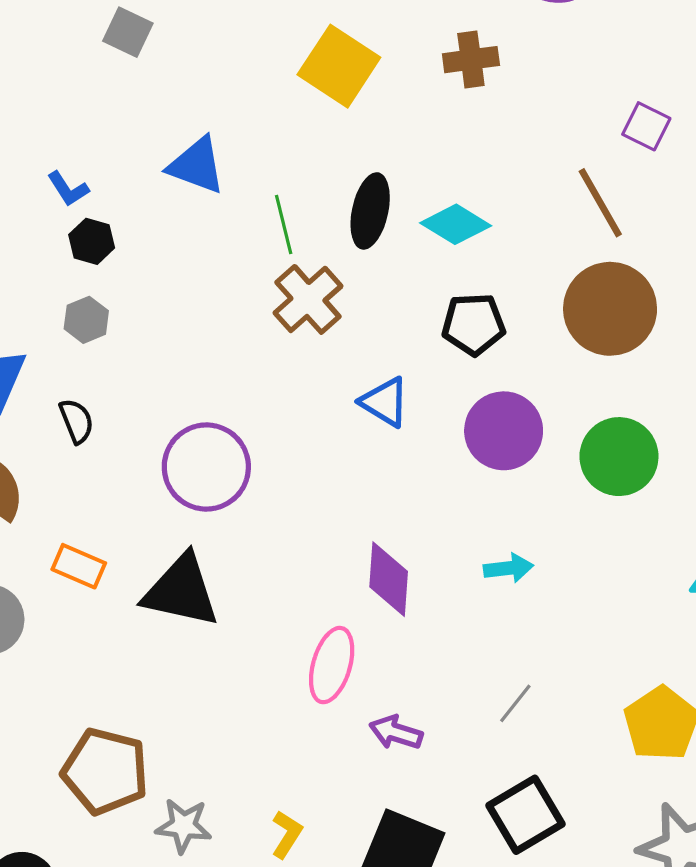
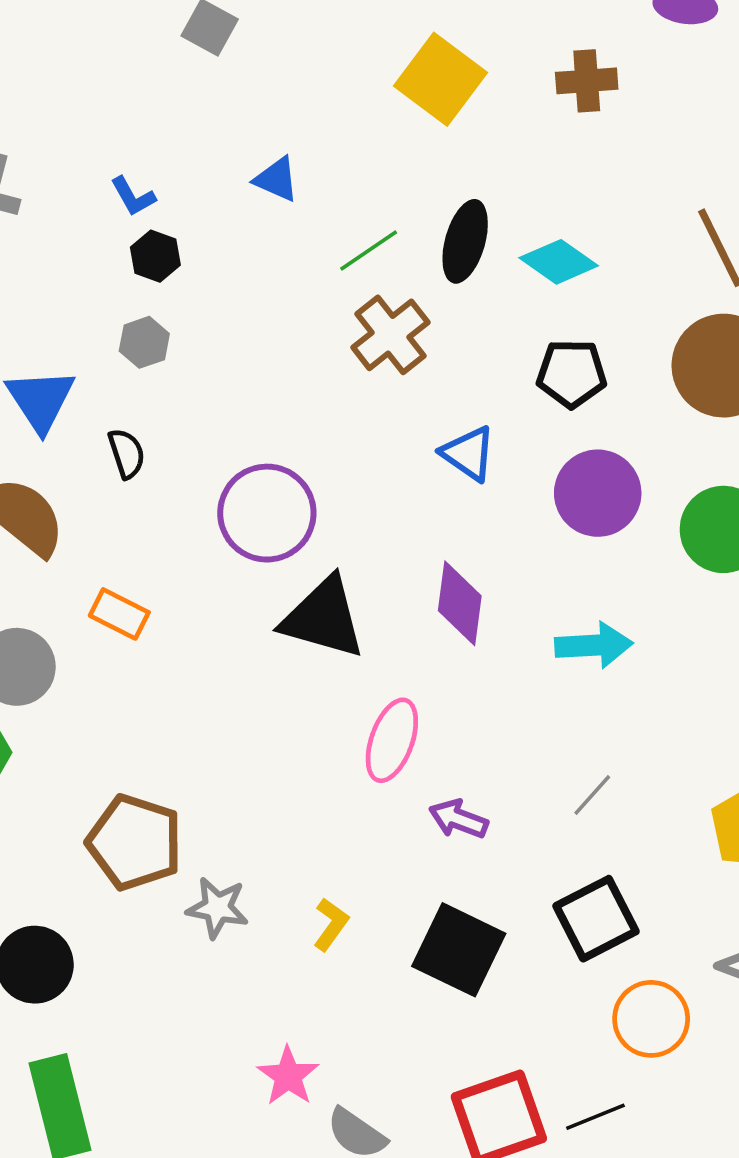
blue triangle: (196, 165) -> (276, 179), size x0.7
green line: (284, 225) -> (369, 250), turned 66
cyan arrow: (508, 568) -> (594, 645), size x1.4
purple diamond: (389, 579) -> (460, 603), moved
black triangle: (181, 591) -> (323, 618), moved

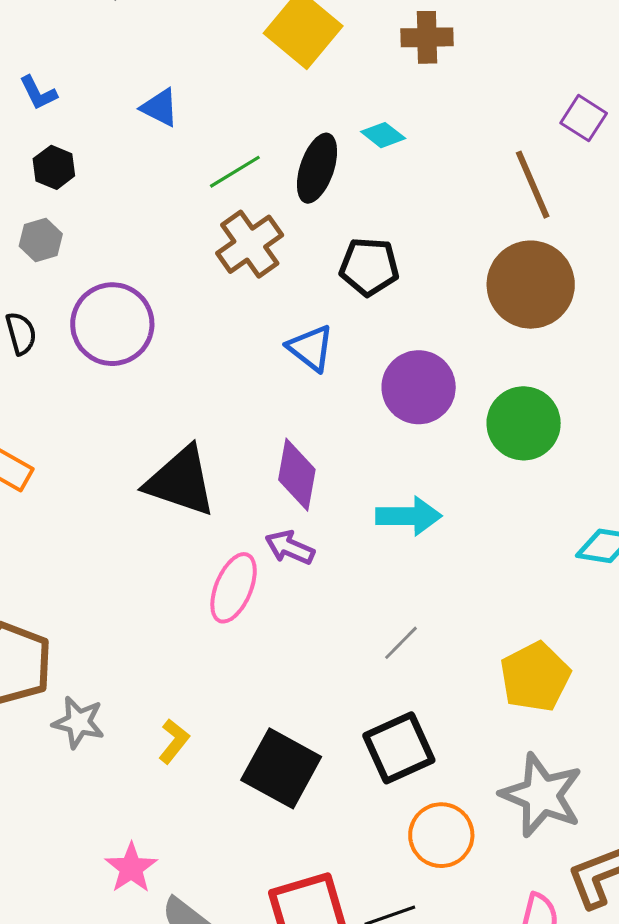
blue L-shape: (133, 196) -> (38, 93), moved
cyan diamond: (559, 262) -> (383, 135), moved, size x0.7
black pentagon: (572, 373) -> (369, 267), moved
purple circle: (267, 513) -> (112, 324), moved
purple arrow: (458, 819) -> (290, 547), moved

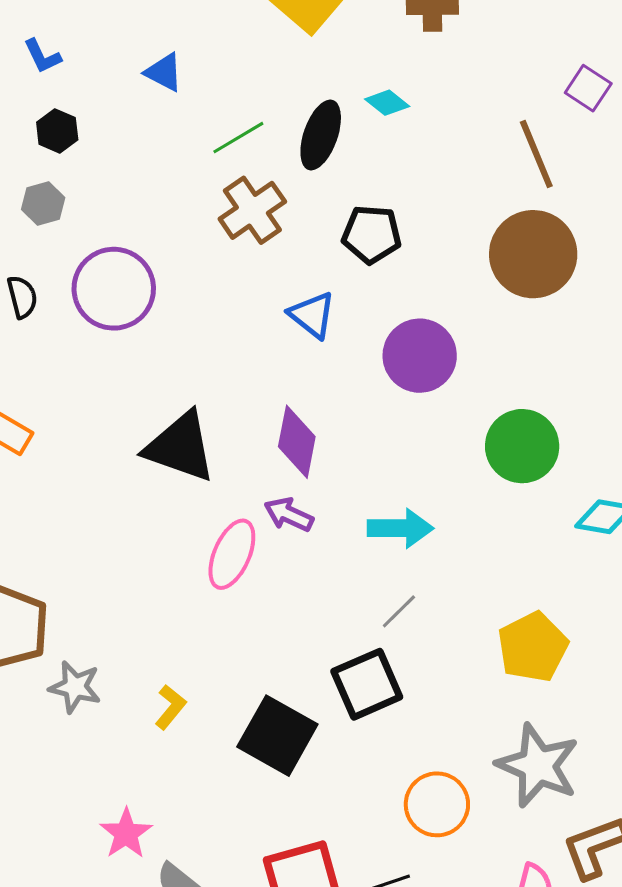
green circle: (524, 423) -> (522, 446), moved
cyan arrow: (409, 516) -> (400, 528), moved
black square: (399, 748) -> (367, 684), moved

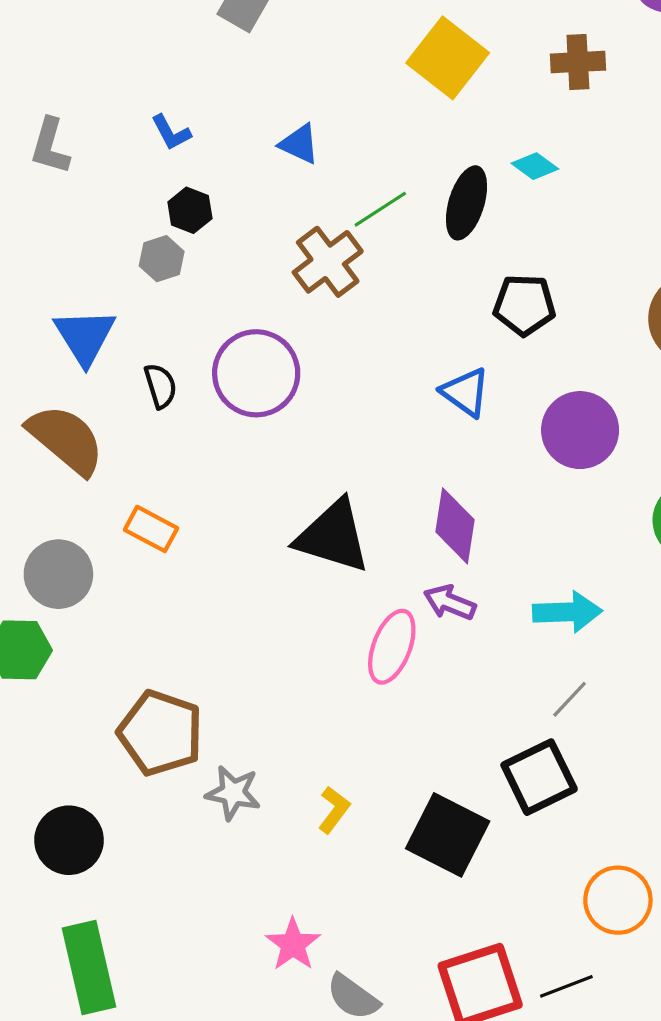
gray hexagon: (43, 204) -> (162, 259), moved
brown cross: (252, 210) -> (328, 262), moved

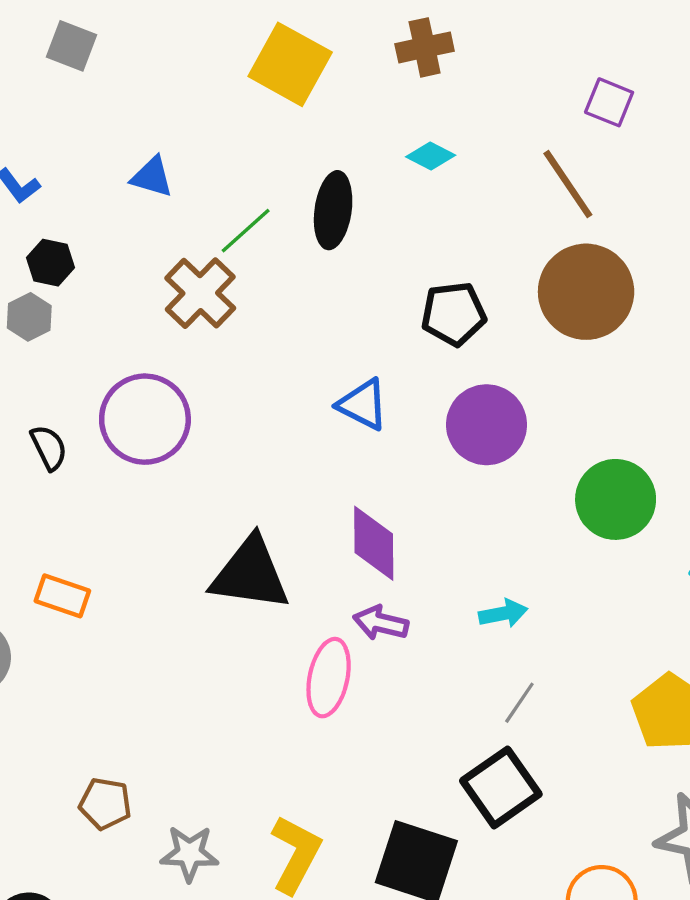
cyan diamond: (535, 166) -> (431, 156), moved
black pentagon: (524, 305) -> (453, 314), moved
cyan arrow: (567, 612) -> (503, 613), size x0.7
brown pentagon: (160, 733) -> (105, 804), size x0.6
yellow L-shape: (334, 810) -> (296, 854), size x1.6

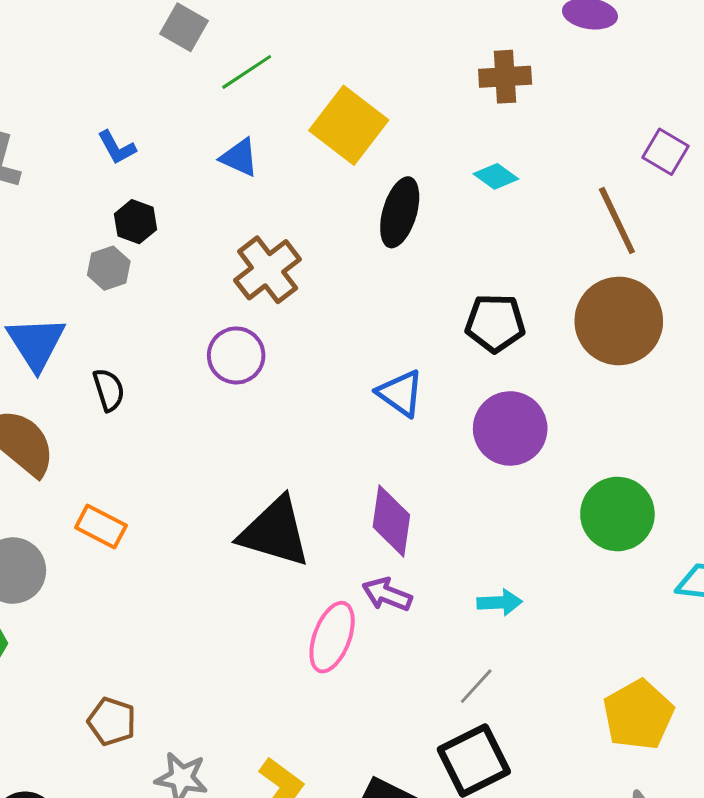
yellow square: (290, 64) -> (349, 125), moved
green line: (246, 231) -> (247, 72), moved
purple circle: (145, 419) -> (236, 355), moved, size x0.7
gray line: (519, 703) -> (476, 686), moved

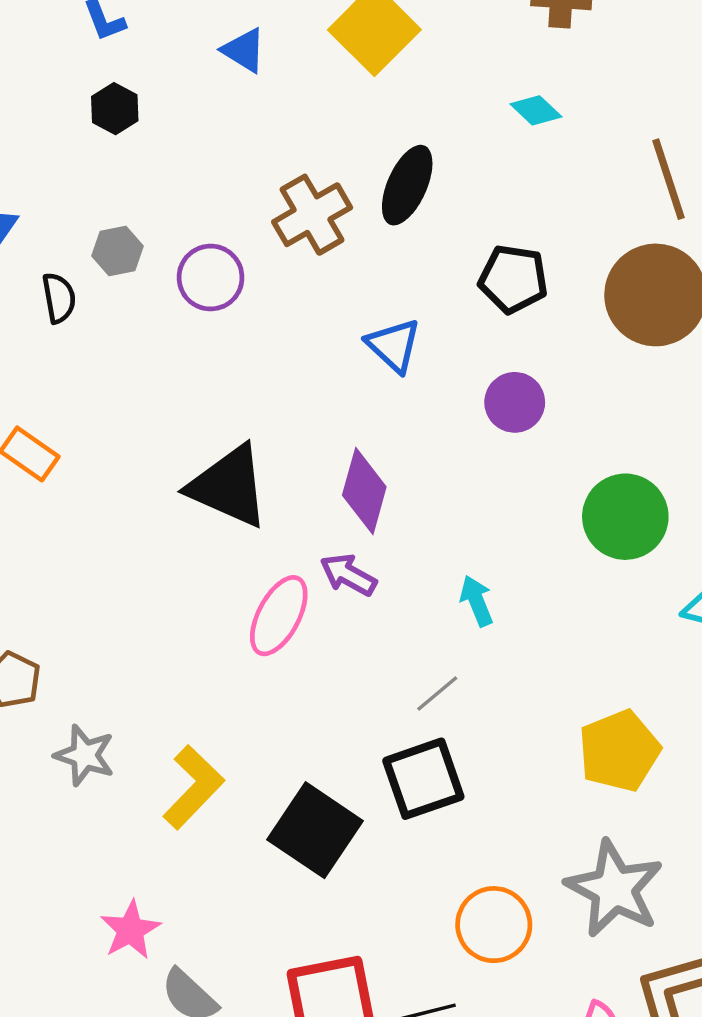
black ellipse: (400, 212) -> (407, 185), moved
gray hexagon: (109, 268) -> (117, 251), moved
brown cross: (268, 270) -> (312, 215), moved
purple circle: (510, 428) -> (515, 402), size x0.7
cyan arrow: (500, 602) -> (477, 601), turned -117

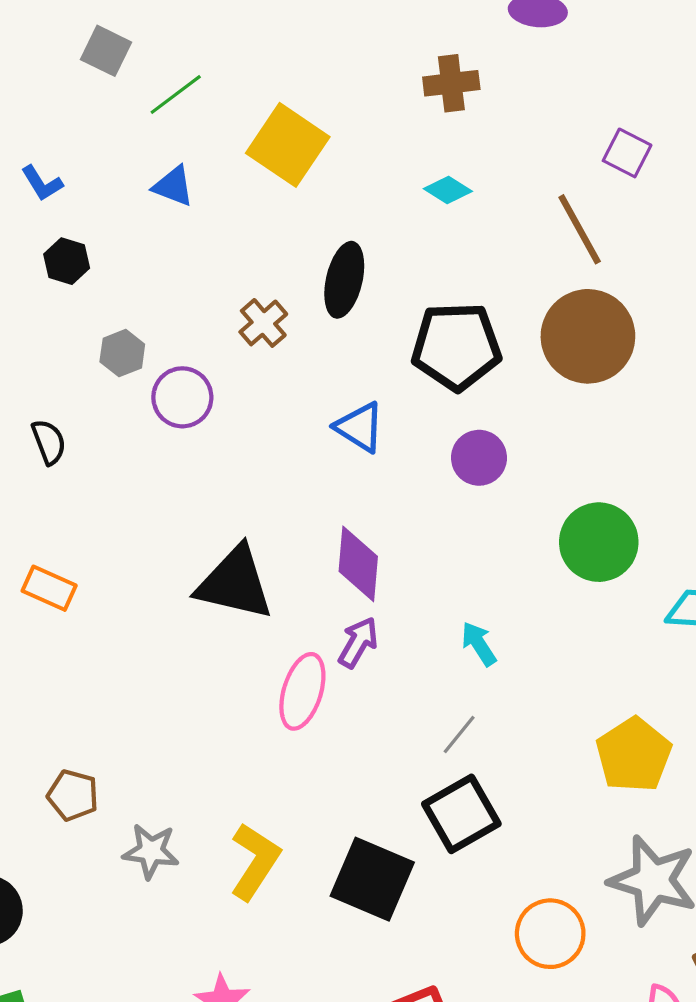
brown cross: (312, 215) -> (263, 323), size x0.7
gray hexagon: (117, 251) -> (122, 353), moved
black pentagon: (513, 279) -> (456, 346), size x1.4
purple arrow: (348, 575) -> (358, 642), turned 102

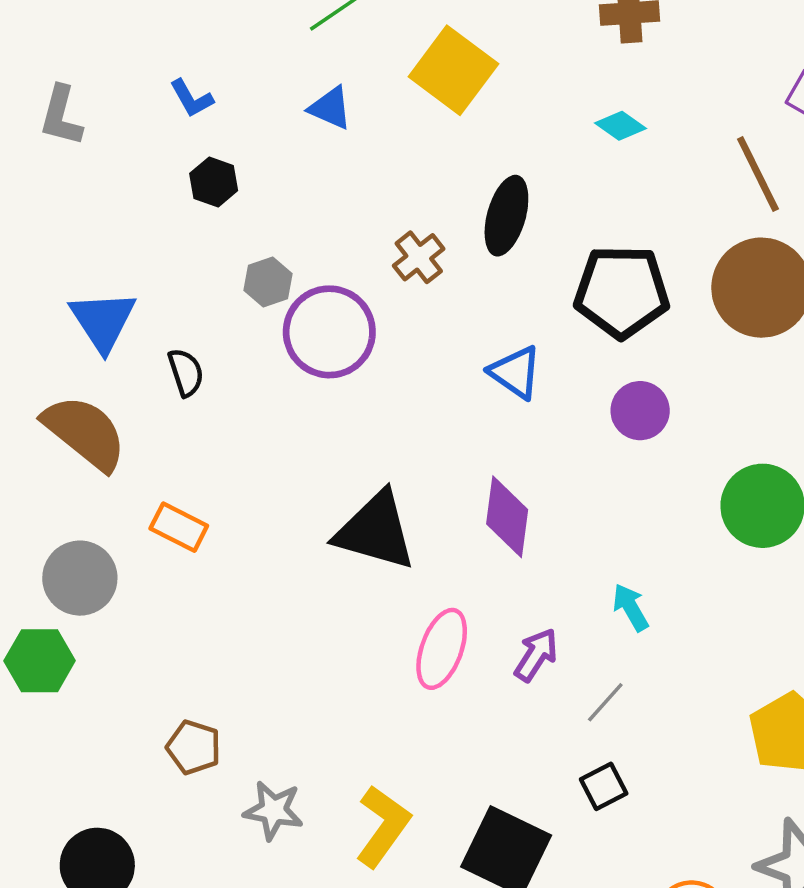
purple circle: (182, 397) -> (329, 332), size x1.4
purple arrow: (358, 642) -> (536, 655), moved
black square: (461, 814) -> (604, 786), size x0.6

